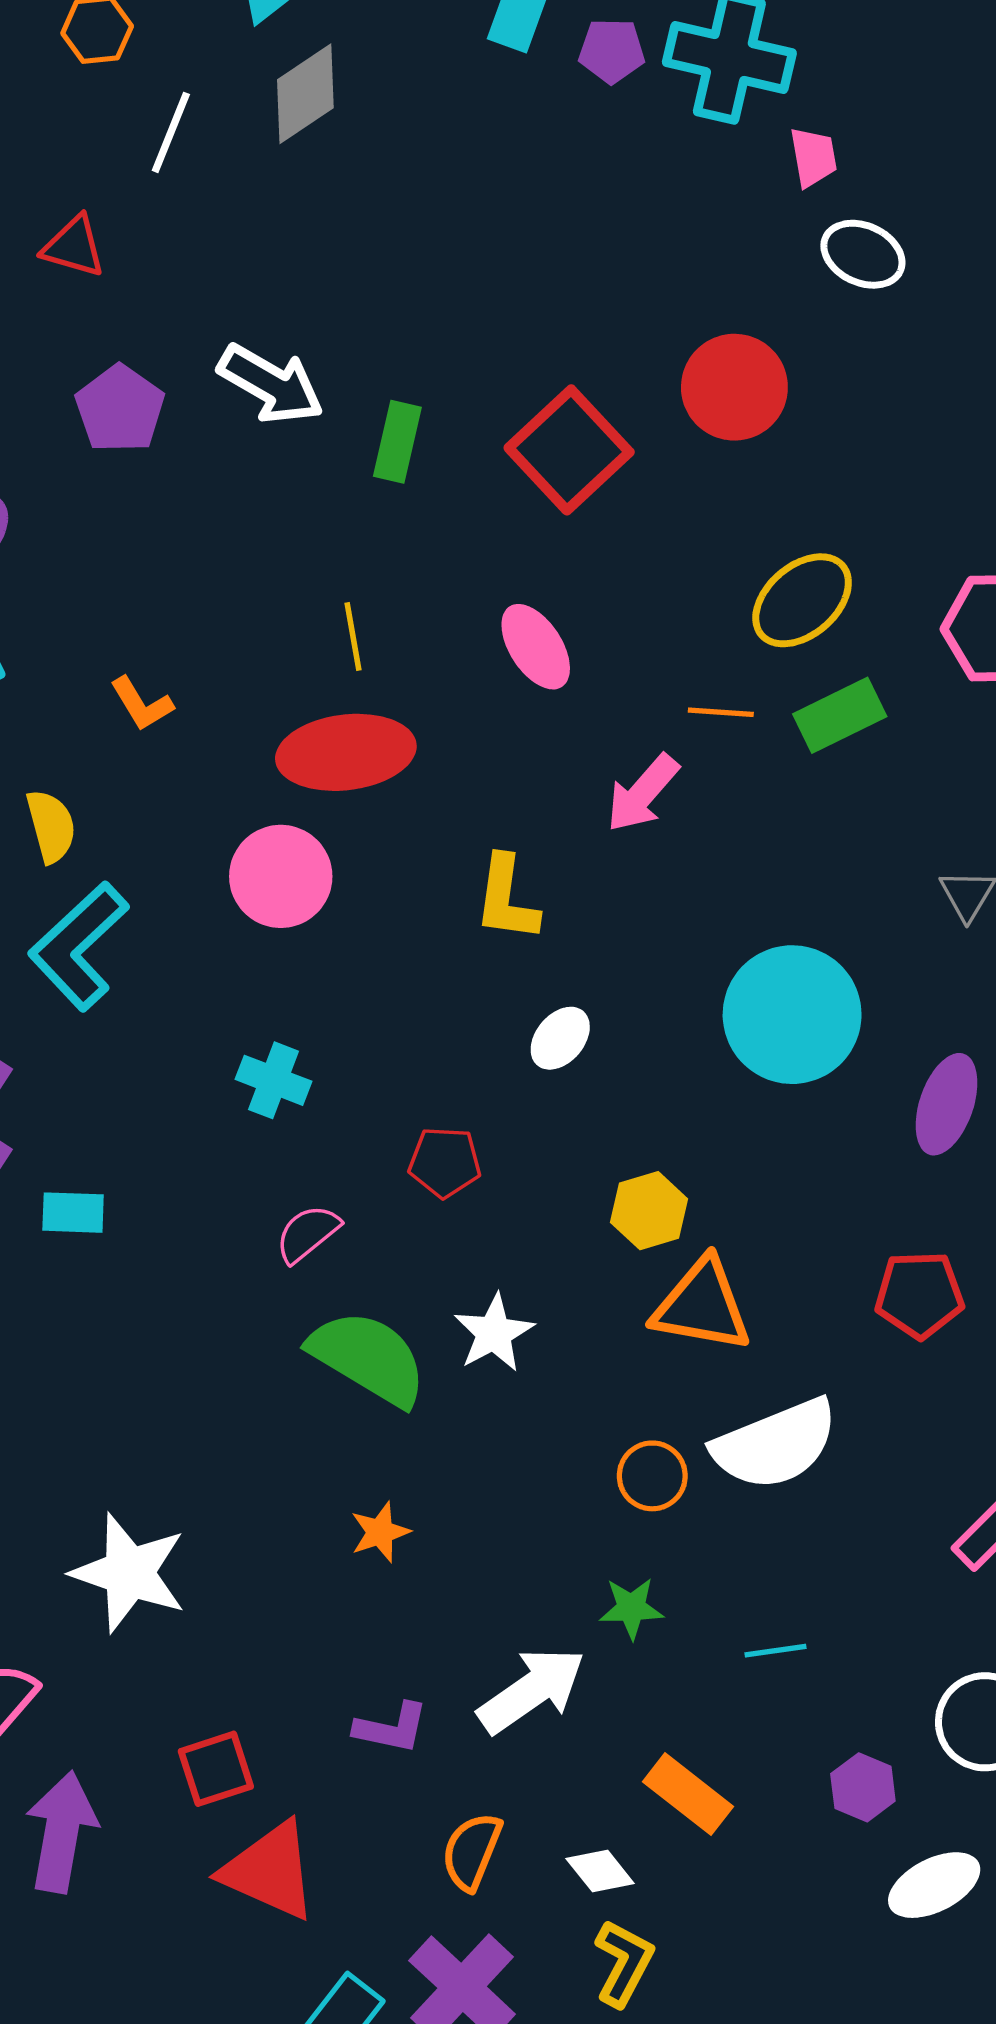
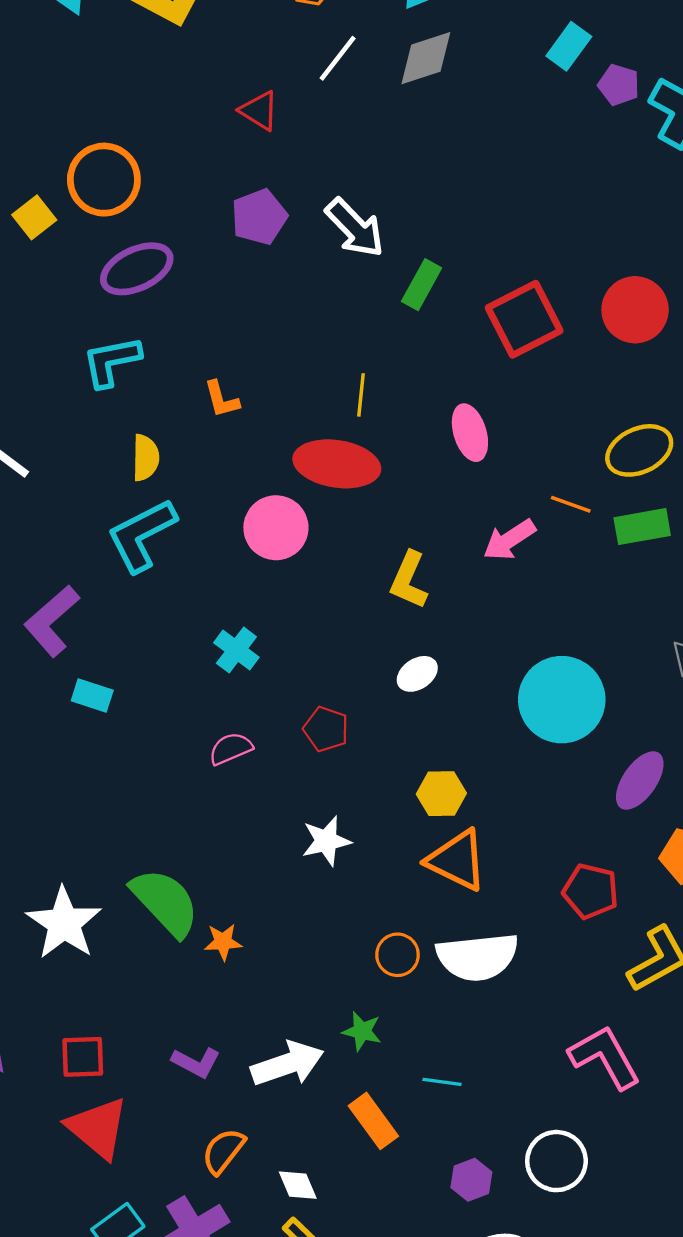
green semicircle: (368, 1358) -> (165, 902), moved
orange rectangle: (688, 1794) -> (373, 1121), moved

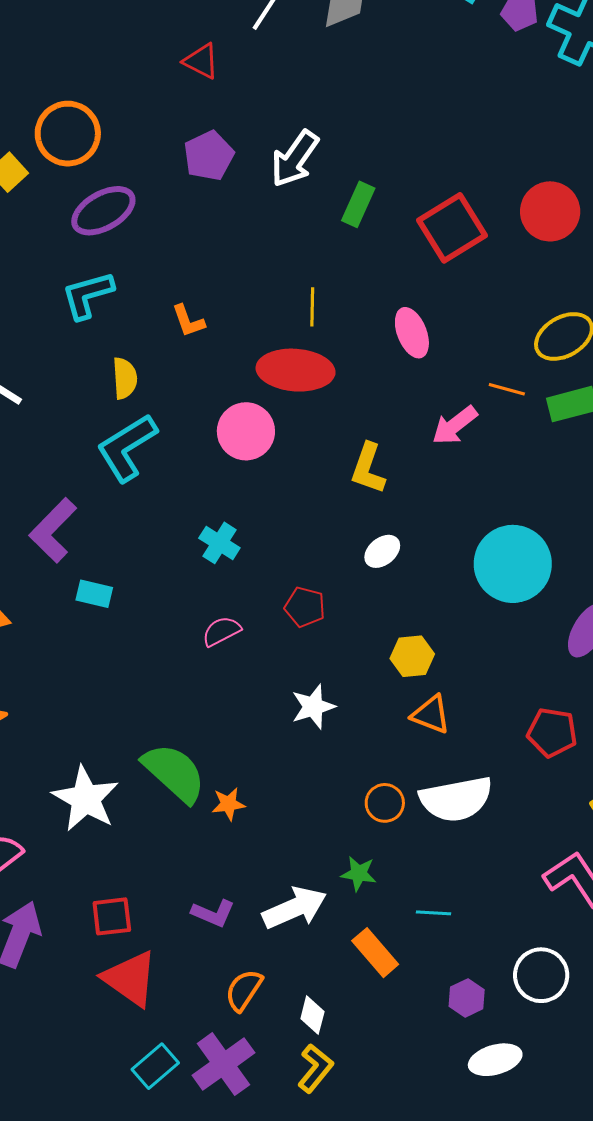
white arrow: (355, 228) -> (295, 159), turned 84
orange triangle: (457, 860) -> (431, 714), size x0.7
white diamond: (298, 1185) -> (312, 1015), turned 42

